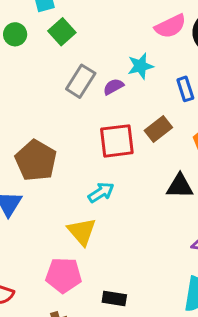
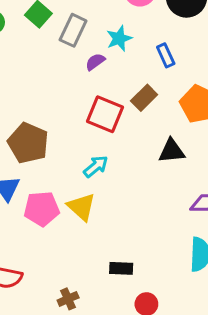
gray rectangle: (81, 81) -> (73, 30), moved
red square: (117, 141) -> (105, 114), turned 36
pink pentagon: (63, 275) -> (42, 209), moved

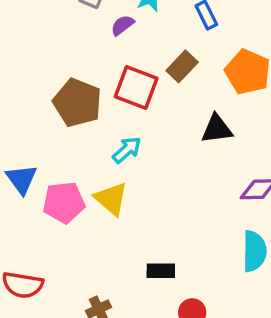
brown pentagon: (28, 143) -> (77, 103), moved

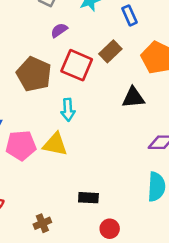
purple semicircle: (122, 25) -> (59, 30), moved
cyan arrow: (127, 150) -> (68, 110), turned 125
yellow triangle: (111, 199) -> (55, 144), turned -32

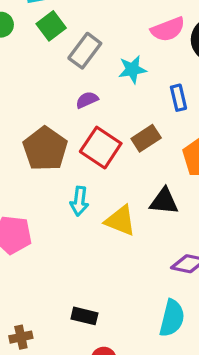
yellow triangle: (55, 144) -> (120, 221), moved

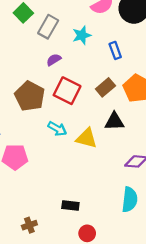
brown rectangle: (146, 138) -> (105, 87), moved
cyan arrow: (79, 201) -> (57, 129), turned -60

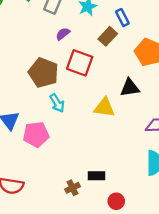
brown rectangle: (105, 87) -> (108, 36), moved
cyan arrow: (57, 129) -> (57, 103), moved, turned 36
brown cross: (29, 225) -> (72, 188), moved

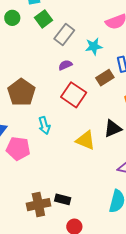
brown pentagon: (43, 73) -> (21, 92), moved
black triangle: (130, 88) -> (113, 129), turned -30
brown cross: (72, 188) -> (38, 205), size x1.6

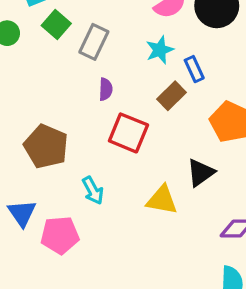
cyan star: (94, 46) -> (160, 50), moved
purple semicircle: (65, 65) -> (106, 89), turned 128

